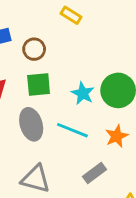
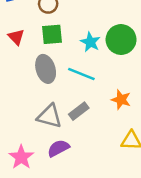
orange star: (117, 136) -> (121, 100), moved, turned -30
gray rectangle: (95, 173) -> (79, 111), moved

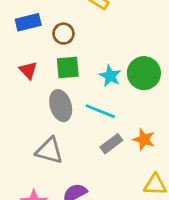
gray rectangle: (79, 111) -> (111, 144), moved
gray triangle: (49, 116) -> (49, 151), moved

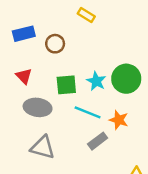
green square: (68, 67) -> (66, 85), moved
gray ellipse: (61, 106) -> (38, 107), moved, turned -65
orange star: (144, 139) -> (119, 120), moved

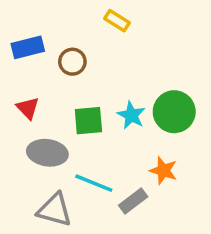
cyan line: (88, 112) -> (94, 183), moved

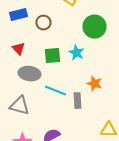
green circle: (174, 112) -> (94, 27), moved
gray rectangle: (133, 201) -> (78, 101), turned -56
gray triangle: (55, 210) -> (20, 106), moved

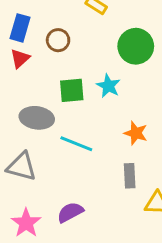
blue rectangle: (18, 15) -> (20, 28), turned -60
red triangle: (18, 49) -> (20, 58), moved, turned 32
gray rectangle: (78, 101) -> (130, 176), moved

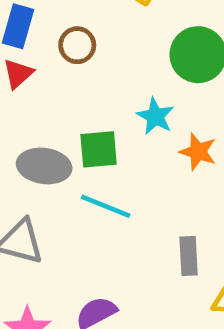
green square: (72, 90) -> (99, 149), moved
orange star: (136, 133) -> (198, 152), moved

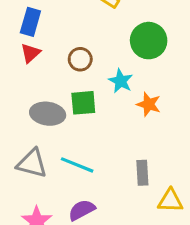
brown circle: (77, 45) -> (80, 59), moved
cyan line: (106, 206) -> (77, 165), moved

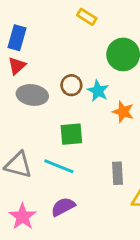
brown circle: (80, 59) -> (71, 85), moved
green square: (83, 103) -> (71, 134), moved
gray ellipse: (48, 114) -> (32, 95), moved

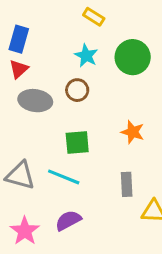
cyan star: (98, 91) -> (86, 56), moved
orange star: (123, 112) -> (133, 132), moved

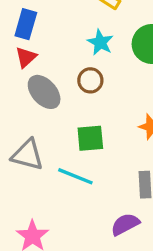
gray ellipse: (35, 101) -> (44, 92), turned 40
gray triangle: (20, 175) -> (28, 155), moved
purple semicircle: (68, 220) -> (125, 224), moved

